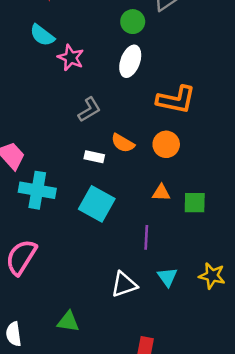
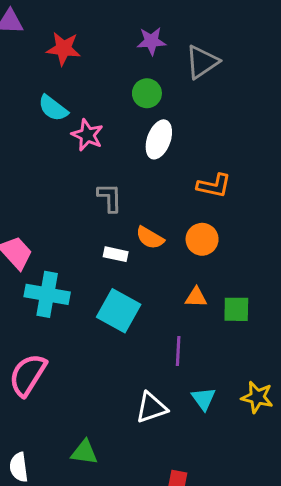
green circle: (133, 22) -> (147, 93), moved
orange L-shape: (176, 100) -> (214, 186), size x0.7
gray L-shape: (89, 110) -> (110, 198), turned -60

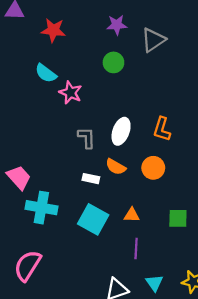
white ellipse: (159, 139) -> (121, 131), moved
orange L-shape: (214, 186) -> (162, 129), turned 95
orange triangle: (196, 297) -> (132, 215), moved

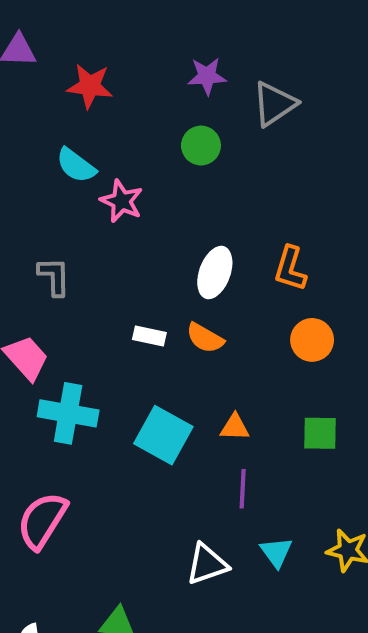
gray L-shape: (87, 138) -> (54, 276), moved
orange circle: (153, 168) -> (312, 340), moved
white rectangle: (91, 179) -> (149, 336), moved

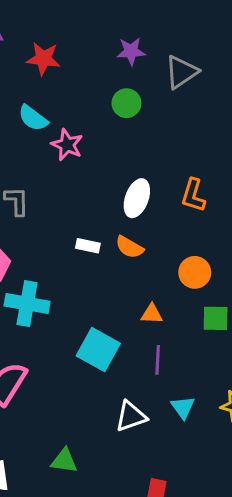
orange circle: (312, 340) -> (195, 272), moved
cyan square: (163, 435) -> (98, 350), moved

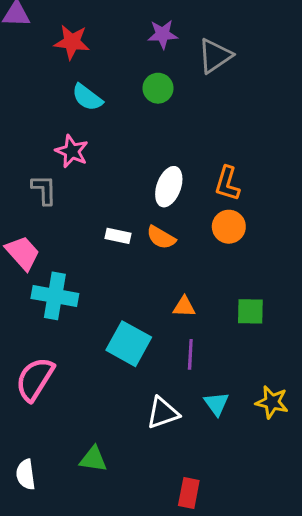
cyan semicircle: (33, 118) -> (87, 97), moved
pink star: (67, 145) -> (72, 151), moved
orange circle: (195, 272) -> (229, 227), moved

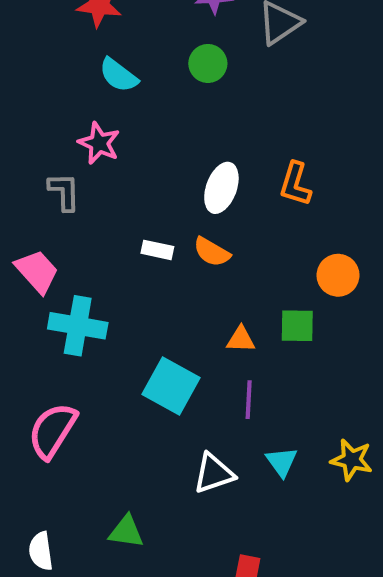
orange circle: (229, 227) -> (338, 275), moved
green square: (250, 311) -> (297, 326), moved

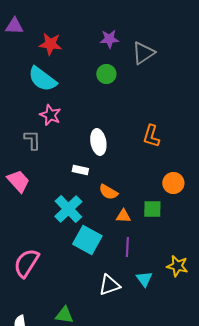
cyan semicircle: (118, 75) -> (42, 79), moved, size x1.4
white ellipse: (221, 188) -> (98, 142), moved, turned -30
orange semicircle: (212, 252) -> (108, 192), moved
cyan cross: (78, 326) -> (68, 209), moved, turned 36
yellow star: (352, 460) -> (177, 266), moved

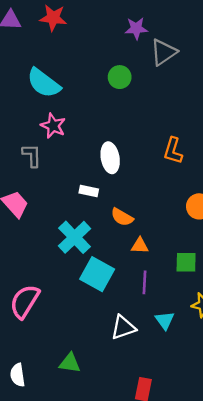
purple star: (109, 39) -> (136, 28), moved
red star: (50, 44) -> (53, 18), moved
green square: (152, 209) -> (186, 262), moved

